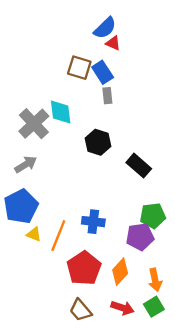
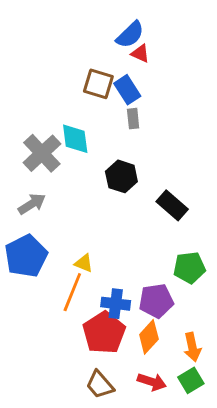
blue cross: (93, 222) -> (116, 304), moved
yellow triangle: (34, 234) -> (84, 263), moved
purple pentagon: (140, 237) -> (156, 301), moved

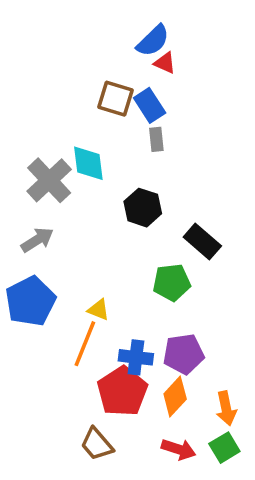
green pentagon: (189, 268) -> (172, 282), moved
brown trapezoid: (100, 385) -> (97, 444), moved

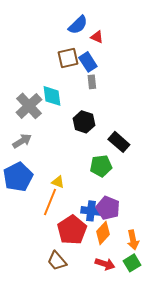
blue semicircle: (153, 41) -> (78, 25), moved
brown square: (116, 99) -> (68, 58), turned -30
purple pentagon: (184, 354) -> (108, 208), turned 30
blue cross: (136, 357) -> (91, 211), moved

